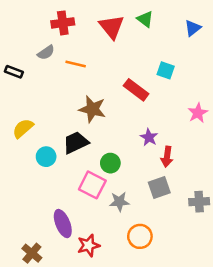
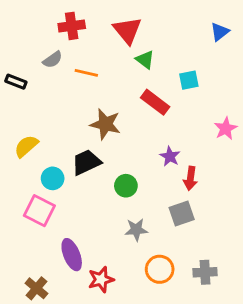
green triangle: (145, 19) -> (145, 60), moved
cyan square: (166, 70) -> (189, 80), turned -30
pink square: (92, 185) -> (39, 211), moved
gray cross: (199, 202) -> (205, 272), moved

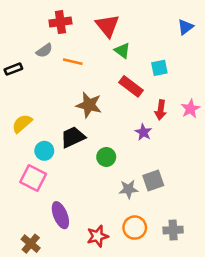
black rectangle: (16, 82) -> (13, 69), turned -42
red arrow: (190, 178) -> (161, 110), moved
gray star: (136, 230) -> (129, 189), moved
red star: (101, 280) -> (98, 236), moved

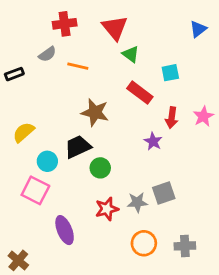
green circle: (106, 157) -> (100, 168), moved
red star: (98, 236) -> (107, 209), moved
brown cross: (31, 244) -> (18, 260), moved

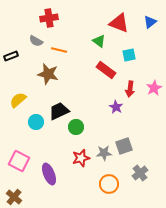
red triangle: (115, 28) -> (119, 23), moved, turned -30
gray semicircle: (47, 54) -> (36, 41), turned 64
brown star: (95, 112) -> (48, 74), moved
pink square: (35, 190) -> (19, 161), moved
gray cross: (185, 246) -> (140, 173), moved, turned -35

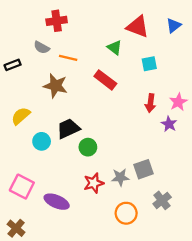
red rectangle: (106, 70) -> (105, 80), moved
purple star: (116, 107) -> (169, 124), moved
purple ellipse: (49, 174) -> (57, 202), turned -45

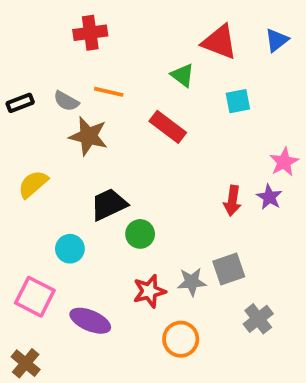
gray semicircle: (42, 48) -> (66, 101), moved
red arrow: (150, 103) -> (232, 201), moved
cyan circle: (42, 141) -> (70, 249), moved
orange circle: (126, 213) -> (181, 339), moved

